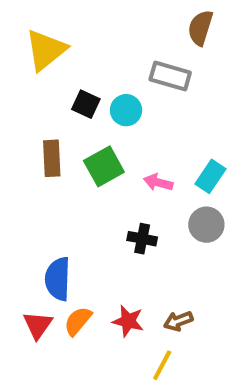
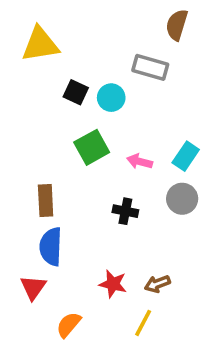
yellow triangle: (46, 50) -> (40, 44), turned 30
brown rectangle: (52, 158) -> (46, 201), moved
orange semicircle: (78, 321) -> (69, 325), moved

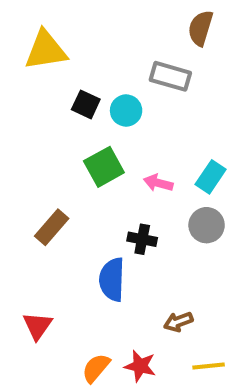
brown rectangle: (46, 201) -> (52, 227), turned 44
blue semicircle: (51, 247) -> (112, 279), moved
red star: (113, 284) -> (140, 366), moved
yellow line: (143, 323) -> (209, 366), moved, turned 56
orange semicircle: (69, 325) -> (96, 368), moved

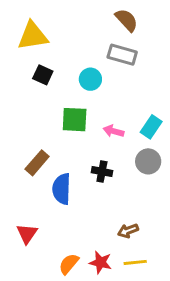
brown semicircle: (200, 28) -> (126, 20), moved, turned 120
black square: (86, 104) -> (43, 75), moved
green square: (104, 167) -> (75, 120), turned 32
blue semicircle: (112, 279) -> (62, 189), moved
yellow line: (209, 366) -> (135, 262), moved

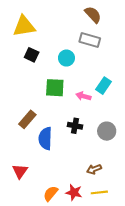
cyan rectangle: (151, 127) -> (104, 86), moved
gray circle: (148, 161) -> (107, 131), moved

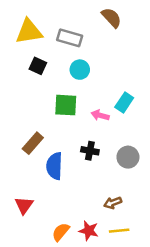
gray rectangle: (90, 40) -> (70, 38), moved

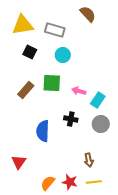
cyan rectangle: (124, 103) -> (98, 100), moved
brown rectangle: (33, 143) -> (26, 90), moved
brown arrow: (113, 203) -> (89, 160), turned -80

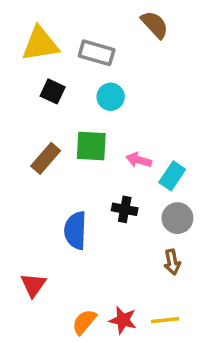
brown arrow: (89, 160) -> (172, 262), moved

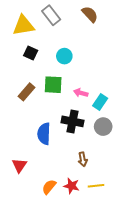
gray rectangle: (97, 53) -> (51, 15), moved, turned 36
black cross: (125, 209) -> (73, 121), size x1.5
brown arrow: (172, 262) -> (83, 159), moved

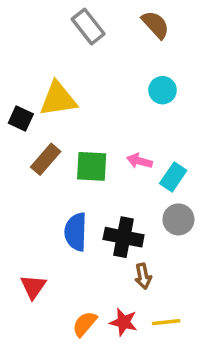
yellow triangle: (23, 25) -> (58, 99), moved
black square: (31, 53) -> (21, 118), moved
cyan circle: (64, 56) -> (163, 90), moved
green square: (53, 85) -> (92, 166), moved
black cross: (73, 121) -> (124, 237), moved

